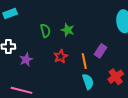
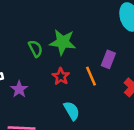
green star: (68, 30) -> (63, 42), size x1.5
cyan semicircle: (88, 82) -> (72, 111), moved

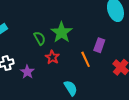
green star: (63, 42) -> (62, 32), turned 30
red star: (61, 76) -> (52, 57), moved

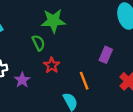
green star: (62, 32) -> (53, 21), moved, turned 30
orange line: (86, 59) -> (84, 81), moved

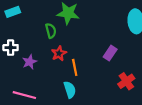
orange line: (84, 81) -> (75, 67), moved

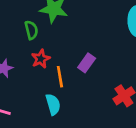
purple rectangle: (110, 53) -> (87, 63), moved

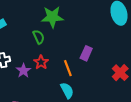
red star: (41, 59) -> (41, 62), moved

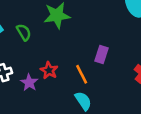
green semicircle: (39, 37) -> (24, 32), moved

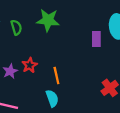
purple rectangle: (101, 54) -> (96, 39), moved, turned -32

